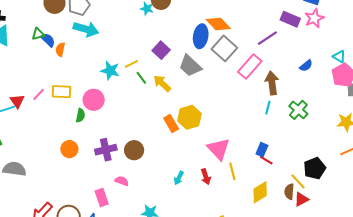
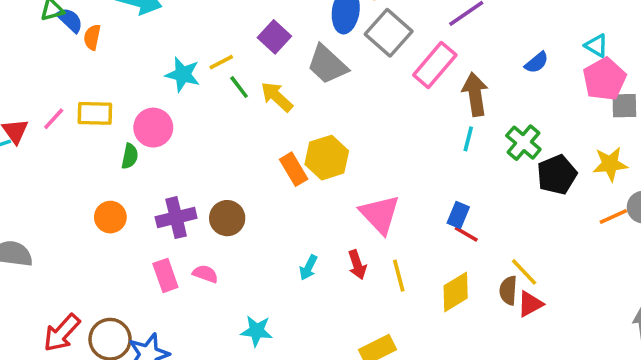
black pentagon: (315, 168) -> (557, 175), moved
yellow line: (232, 171) -> (399, 276), moved
pink rectangle: (102, 198) -> (165, 275), moved

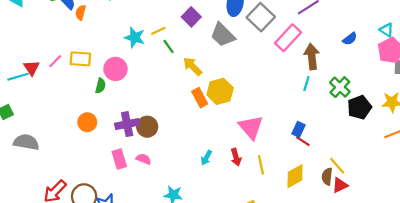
yellow arrow: (277, 97) -> (192, 66), moved
brown circle: (227, 218) -> (147, 127), moved

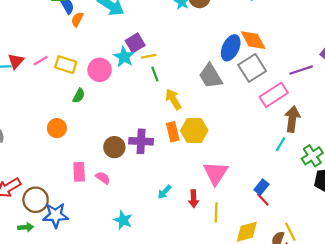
purple square: (191, 17) -> (135, 43), moved
pink circle: (115, 69) -> (100, 70), moved
purple cross: (127, 124) -> (141, 141), moved

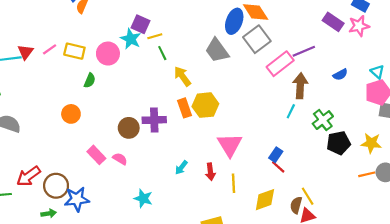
purple square: (135, 43) -> (140, 24), turned -30
purple line: (301, 70) -> (304, 51), moved
pink rectangle: (79, 172) -> (96, 155), turned -36

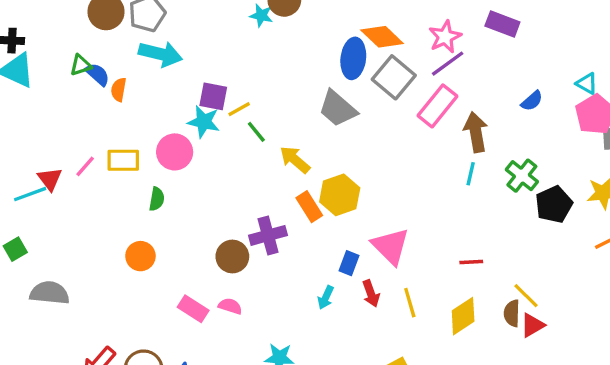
pink star: (359, 26) -> (445, 37), moved
purple line: (304, 51) -> (448, 64), moved
blue rectangle: (276, 155) -> (349, 263), moved
red line: (278, 167) -> (471, 262), turned -32

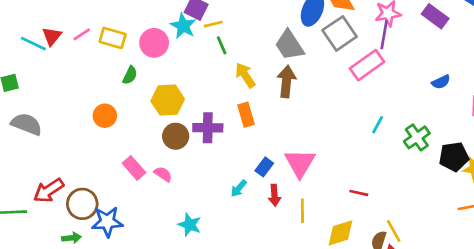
purple line: (448, 64) -> (384, 35), turned -60
brown arrow: (476, 132) -> (286, 81), moved
cyan line: (30, 194) -> (33, 44), turned 30
yellow hexagon: (340, 195) -> (168, 100), moved
black pentagon: (554, 204) -> (454, 157), moved

